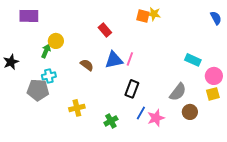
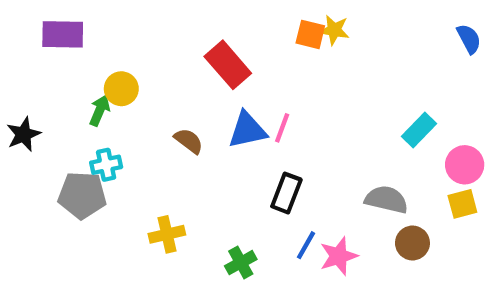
red rectangle: (105, 30) -> (228, 65), size x1.5
cyan rectangle: (193, 60) -> (419, 130), turned -70
gray semicircle: (178, 92) -> (386, 200), turned -114

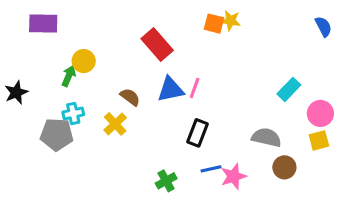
yellow cross: (167, 234) -> (115, 124), moved, turned -30
blue line: (306, 245) -> (211, 169), turned 48

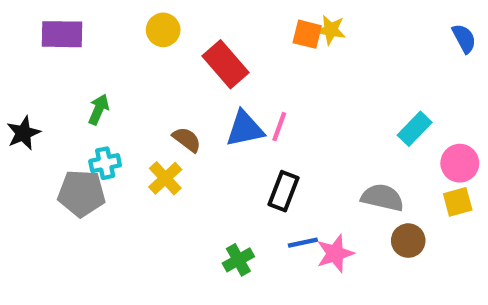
yellow circle: (84, 61) -> (163, 30), moved

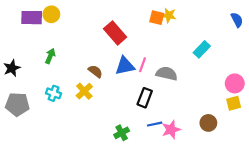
yellow circle: (163, 30) -> (51, 14), moved
cyan rectangle: (415, 129) -> (202, 49), moved
cyan cross: (105, 163) -> (54, 93), moved, turned 32
gray pentagon: (81, 193) -> (17, 104), moved
gray semicircle: (382, 198) -> (167, 74), moved

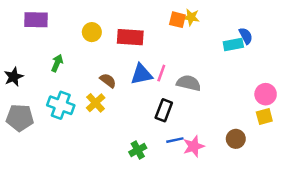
yellow circle: (51, 14) -> (92, 32), moved
blue semicircle: (237, 20) -> (246, 36), moved
red rectangle: (115, 33) -> (130, 37), turned -45
cyan rectangle: (202, 49) -> (233, 45), moved, turned 35
cyan cross: (54, 93) -> (61, 105), size x1.5

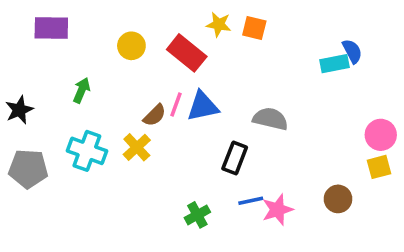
yellow star: (191, 17) -> (219, 24), moved
red rectangle: (130, 37) -> (187, 53), turned 35
pink line: (161, 73) -> (176, 105), moved
brown semicircle: (108, 81) -> (155, 115), turned 98

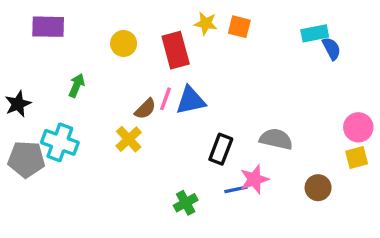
red rectangle: (187, 53) -> (176, 50), turned 36
cyan rectangle: (334, 64) -> (315, 33), moved
gray semicircle: (270, 119) -> (276, 139), moved
cyan cross: (87, 151) -> (60, 142), moved
pink star: (277, 210) -> (254, 179), moved

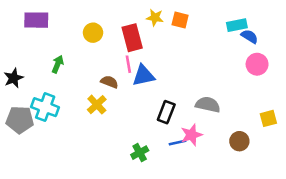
blue semicircle: (331, 49) -> (249, 36), turned -30
pink line: (165, 99) -> (128, 64), moved, turned -30
brown semicircle: (145, 109) -> (109, 82), turned -114
pink circle: (358, 127) -> (257, 64), moved

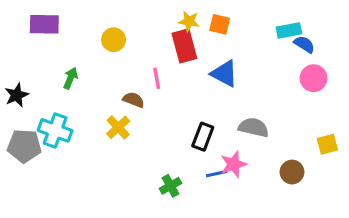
red rectangle: (132, 38) -> (184, 46), moved
blue triangle: (143, 76) -> (224, 74), moved, turned 40

